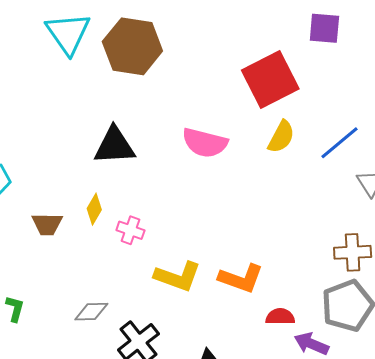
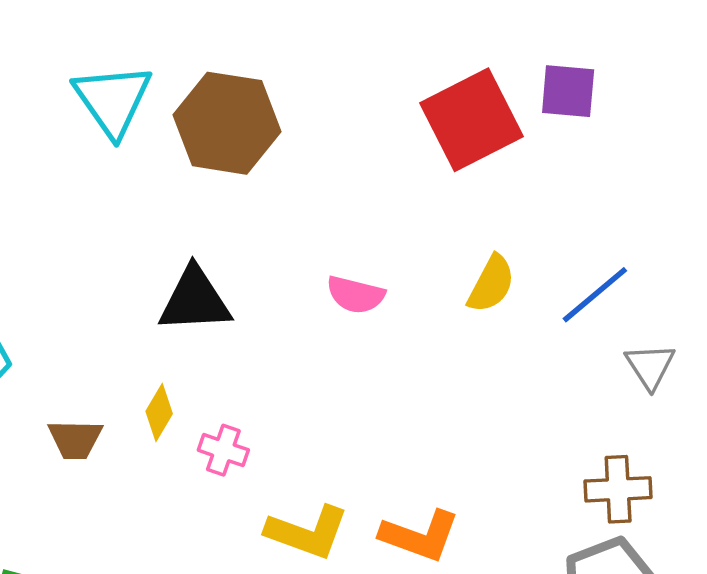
red square: (270, 80) -> (472, 120), moved
pink semicircle: (205, 143) -> (356, 295), size x0.7

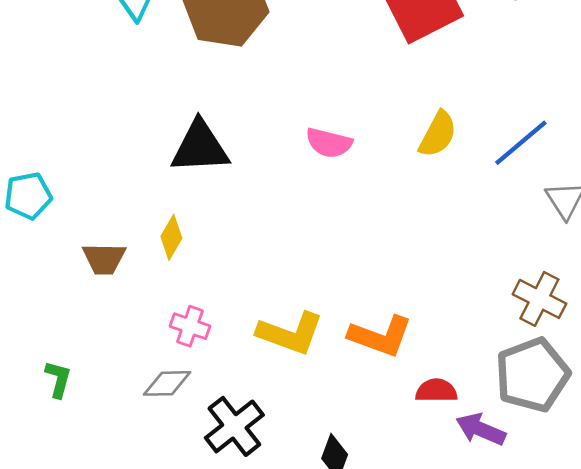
pink cross: (223, 450) -> (190, 326), moved
brown cross: (618, 489) -> (539, 299), turned 30

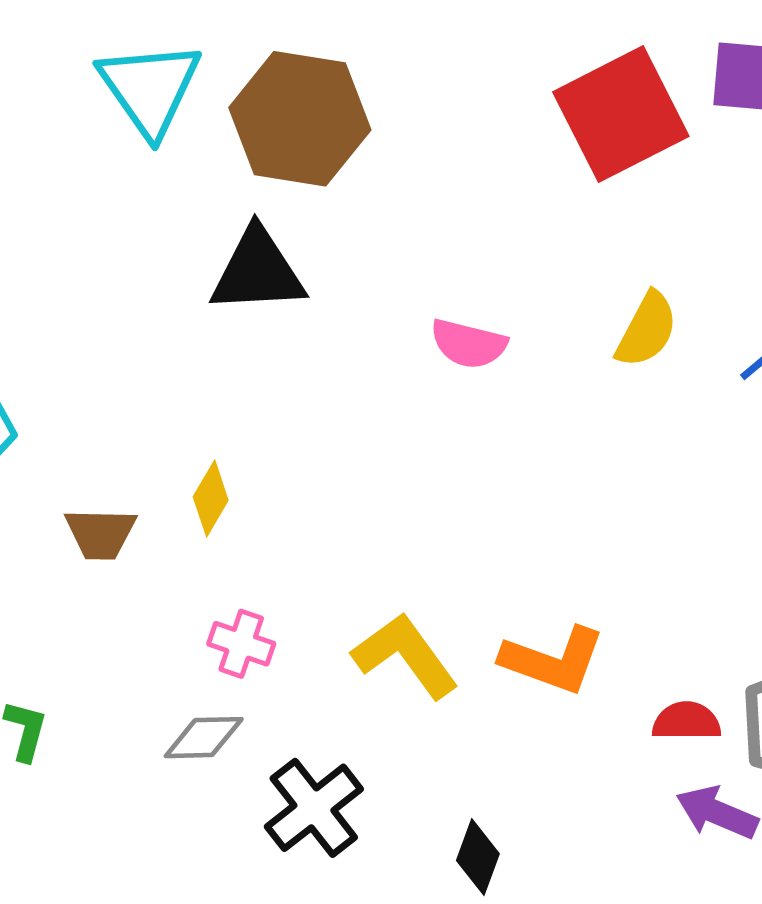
black triangle: (200, 147) -> (258, 271), moved
yellow L-shape: (290, 333) -> (405, 656), turned -146
red semicircle: (436, 391) -> (687, 721), moved

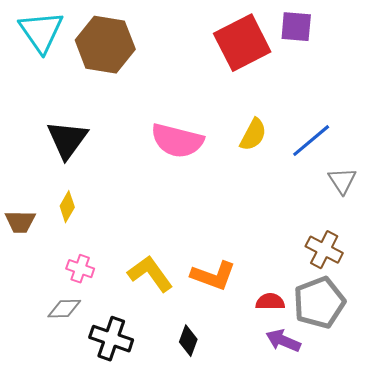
black triangle: (258, 271) -> (67, 140), moved, turned -51
pink semicircle: (469, 344) -> (177, 141), size x1.6
black cross: (314, 808) -> (111, 339), turned -33
black diamond: (478, 857) -> (188, 341), moved

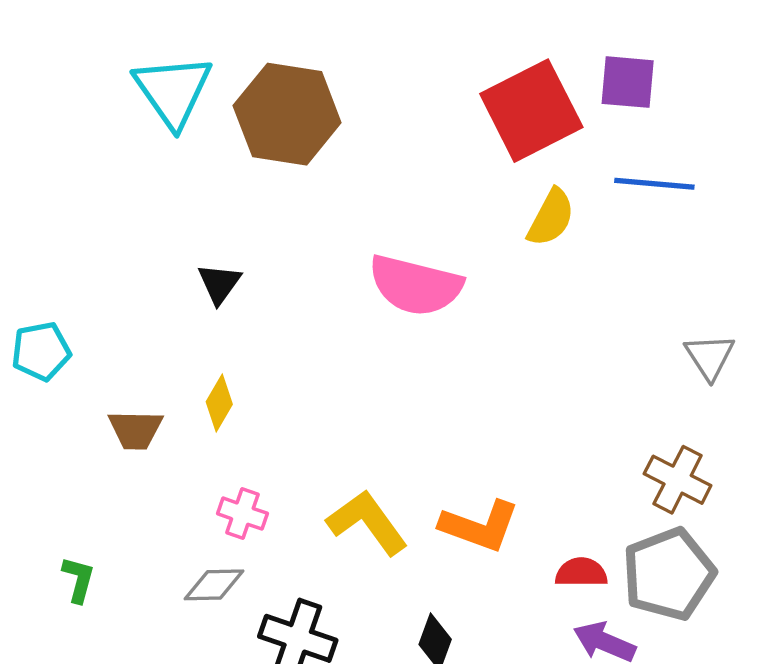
yellow semicircle: (253, 135) -> (551, 218), moved
black triangle: (67, 140) -> (219, 284), size x0.6
blue line: (311, 141) -> (654, 184), moved, turned 45

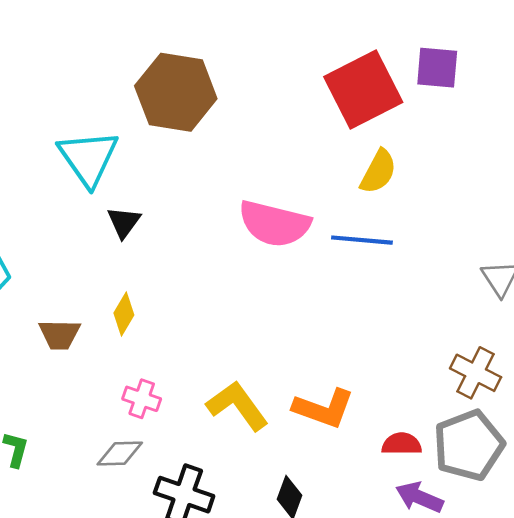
cyan triangle: (173, 91) -> (88, 158), moved
blue line: (654, 184) -> (362, 240), moved

